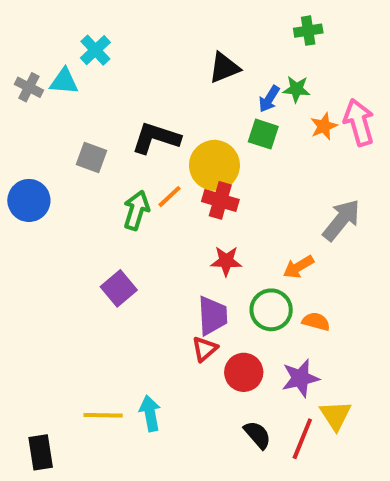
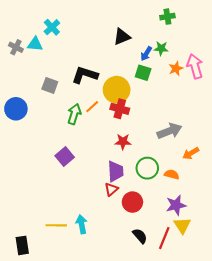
gray arrow: (341, 220) -> (170, 131), moved, turned 30
orange arrow: (298, 267) -> (191, 153), moved
purple star: (300, 378) -> (176, 205), moved

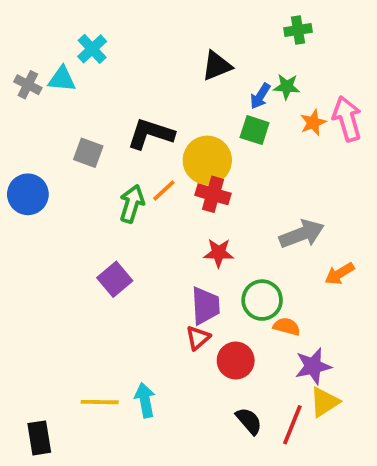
orange semicircle: (172, 174) -> (287, 327), moved
yellow triangle: (182, 225) -> (324, 402), turned 30

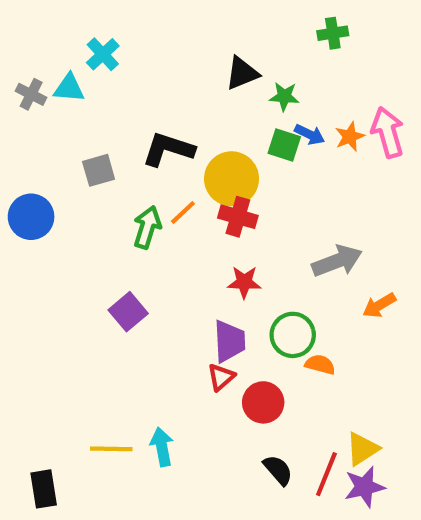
green star: (287, 87) -> (284, 96), moved
blue arrow: (260, 96) -> (310, 134), moved, turned -96
gray square: (88, 153) -> (99, 170), turned -36
purple star: (313, 366) -> (364, 487), moved

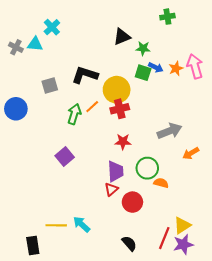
red cross: (238, 217) -> (120, 109), turned -30
cyan arrow: (162, 447) -> (82, 224), turned -36
black semicircle: (278, 470) -> (129, 243), moved
black rectangle: (44, 489) -> (33, 245), moved

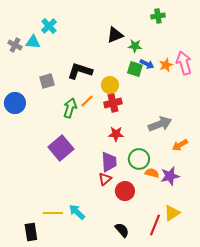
yellow circle: (117, 90) -> (110, 85), size x0.7
purple square: (65, 156) -> (61, 148), size x1.4
purple star: (183, 244) -> (170, 176), moved

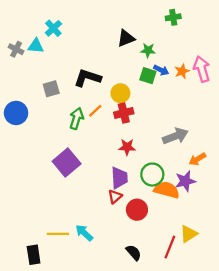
orange semicircle: (152, 173) -> (167, 190), size x1.6
purple star: (170, 176) -> (185, 181), moved

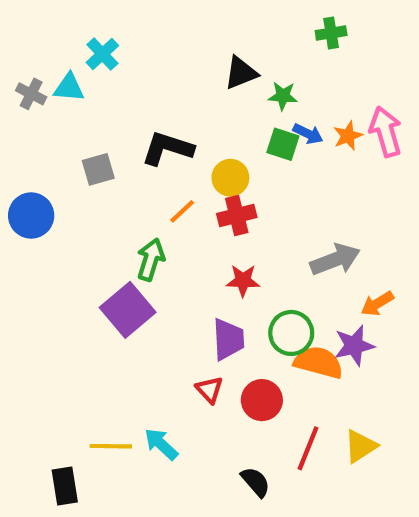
green arrow: (76, 118) -> (151, 260), moved
red triangle: (115, 197) -> (209, 390), moved, turned -32
red line: (170, 247) -> (308, 448), moved

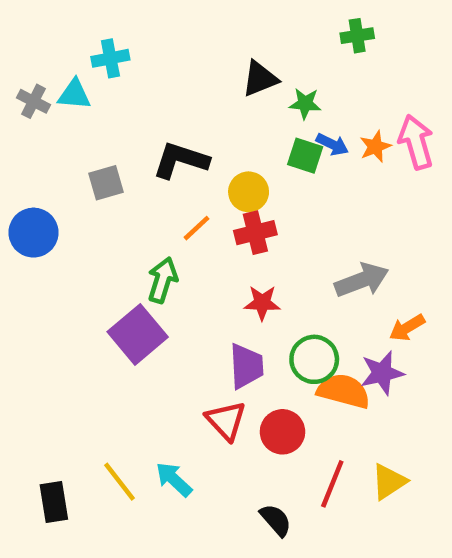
cyan cross: (102, 54) -> (110, 58), turned 32
red triangle: (209, 390) -> (226, 420), size x1.4
yellow line: (111, 446) -> (120, 482), turned 51
black rectangle: (65, 486) -> (54, 502), moved

